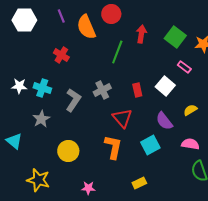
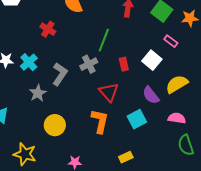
green line: (117, 52) -> (104, 40), moved
cyan cross: (42, 88) -> (29, 62), turned 30
yellow semicircle: (190, 110) -> (177, 84), size x1.6
gray star: (41, 119) -> (38, 93), moved

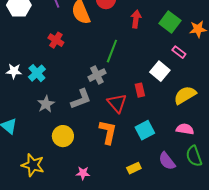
red rectangle: (124, 64) -> (140, 90), moved
gray L-shape: (60, 74) -> (81, 99), moved, turned 35
purple semicircle: (151, 95) -> (167, 161), moved

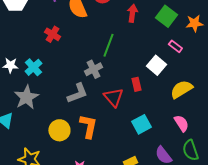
gray star: (46, 104) -> (26, 97), moved, size x1.4
pink semicircle: (185, 129) -> (181, 123), turned 48
orange L-shape: (108, 132) -> (88, 126), moved

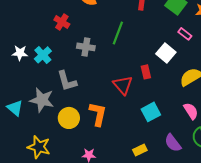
gray cross: (93, 69) -> (86, 47), moved, turned 36
gray L-shape: (77, 93) -> (67, 81), moved, turned 95
gray star: (26, 97) -> (42, 100), moved, turned -30

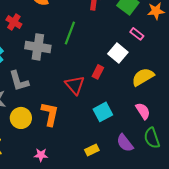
gray cross: (86, 47) -> (38, 47), size x1.4
red rectangle: (146, 72) -> (98, 72), turned 40

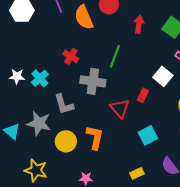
red cross: (14, 22) -> (71, 56), moved
gray cross: (38, 47) -> (93, 81), moved

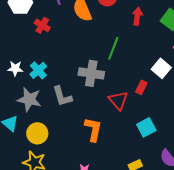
red cross: (71, 56) -> (42, 25), moved
gray star: (39, 123) -> (29, 99), moved
yellow circle: (66, 141) -> (37, 133), moved

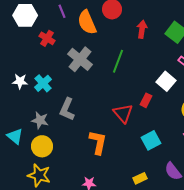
gray cross: (91, 73) -> (80, 59), moved, turned 30
gray L-shape: (62, 96) -> (67, 109), turned 40
gray star: (29, 99) -> (40, 120), moved, size x0.7

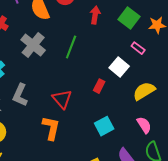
red triangle: (123, 113) -> (62, 99), moved

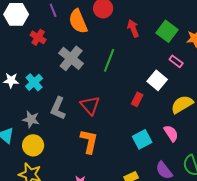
red arrow: (95, 15) -> (133, 28), turned -30
red triangle: (62, 99) -> (90, 105), moved
pink semicircle: (144, 125) -> (171, 133), moved

